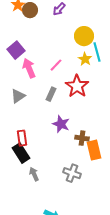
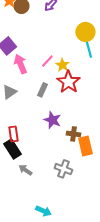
yellow circle: (84, 36) -> (85, 32), moved
yellow star: (85, 59) -> (62, 65), moved
gray arrow: (34, 174) -> (25, 170), turned -32

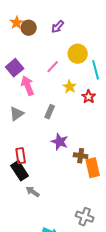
yellow circle: (85, 32) -> (78, 54), moved
pink line: (47, 61) -> (53, 67), moved
red star: (68, 82) -> (89, 97), moved, size x0.6
gray cross: (63, 169) -> (85, 217), moved

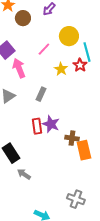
brown circle: (29, 28) -> (23, 18), moved
red star: (89, 97) -> (80, 65), moved
red rectangle: (21, 156) -> (37, 126), moved

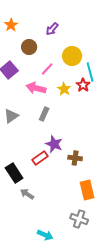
brown circle: (23, 18) -> (29, 47), moved
pink arrow: (19, 68) -> (36, 88), moved, turned -54
red rectangle: (37, 126) -> (40, 158), moved, turned 63
orange rectangle: (84, 150) -> (87, 190), moved

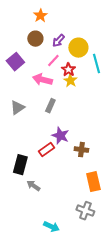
orange star: (11, 25) -> (40, 16), moved
purple arrow: (52, 29) -> (58, 41), moved
red star: (83, 85) -> (68, 70), moved
black rectangle: (14, 173) -> (20, 165), turned 48

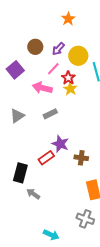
orange star: (40, 16) -> (68, 19), moved
gray rectangle: (50, 106) -> (50, 114), turned 40

